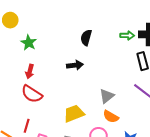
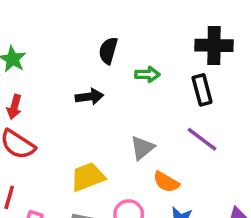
green arrow: (127, 35) -> (147, 74), moved
orange semicircle: (111, 117) -> (166, 182), moved

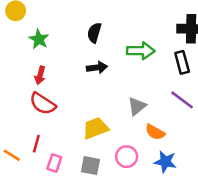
black semicircle: (108, 51) -> (94, 33), moved
green arrow: (147, 74) -> (141, 51), size x1.5

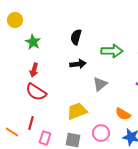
gray triangle: (137, 106) -> (100, 84), moved

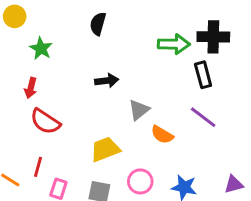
black semicircle: (76, 37) -> (98, 24), moved
green arrow: (112, 51) -> (174, 44), moved
red arrow: (34, 70) -> (31, 88), moved
orange semicircle: (123, 114) -> (162, 135), moved

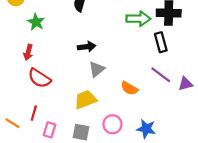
gray triangle: (139, 110) -> (97, 69), moved
purple triangle: (234, 184) -> (186, 84), moved

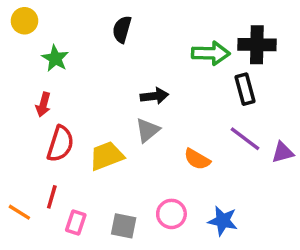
black arrow: (87, 47) -> (154, 96), moved
red semicircle: (39, 78) -> (60, 144), turned -105
yellow trapezoid: (85, 100) -> (107, 156), moved

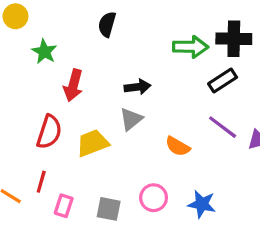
black rectangle: (245, 89) -> (223, 81), turned 72
red arrow: (43, 105) -> (73, 85), moved, size x1.4

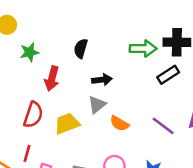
black semicircle: (107, 24) -> (81, 48), moved
green star: (44, 52) -> (29, 52), turned 30
purple line: (223, 127) -> (163, 126), moved
orange semicircle: (178, 146) -> (119, 123), moved

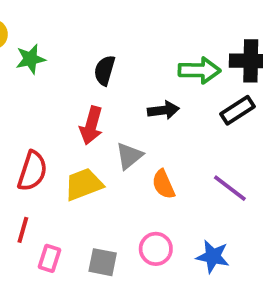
green star: (29, 52) -> (30, 59), moved
red arrow: (52, 78) -> (91, 125), moved
black arrow: (102, 80) -> (163, 110), moved
orange semicircle: (119, 123) -> (163, 184), turned 36

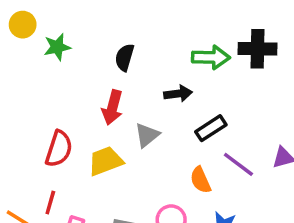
black rectangle: (237, 110) -> (211, 128), moved
orange semicircle: (163, 184) -> (200, 180), moved

